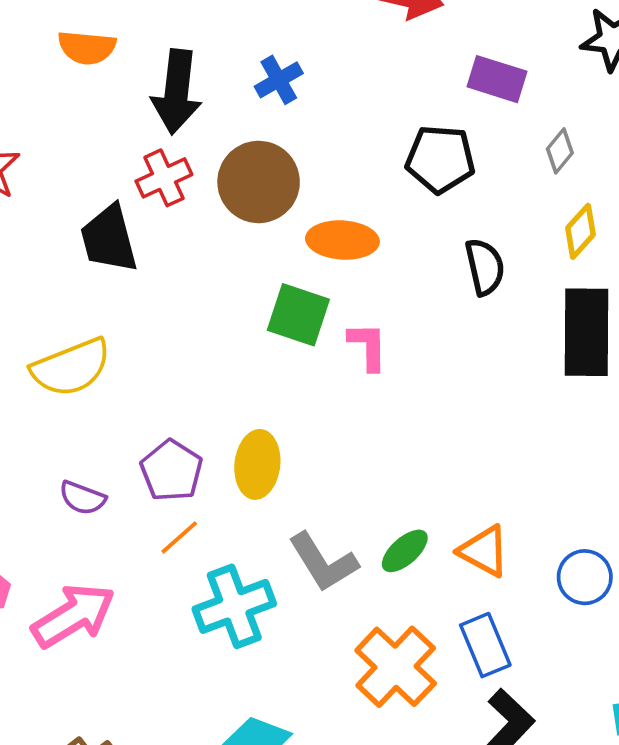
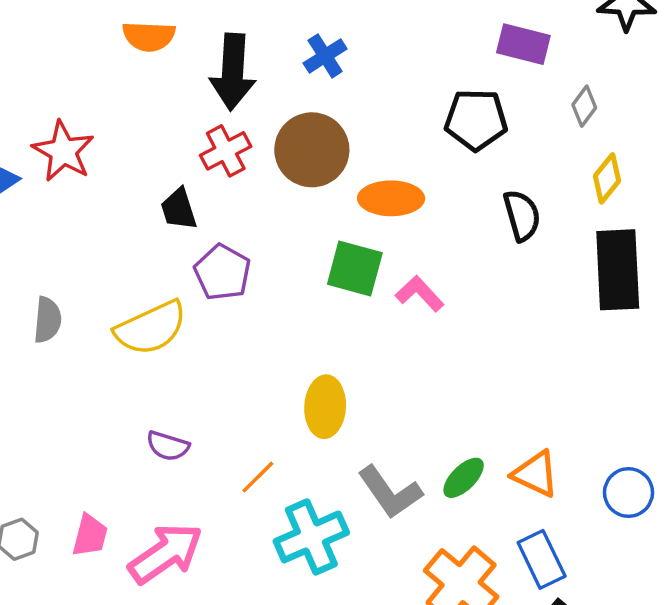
black trapezoid: (109, 239) -> (179, 209), size x0.7
pink L-shape: (368, 346) -> (420, 294), turned -39
purple pentagon: (172, 471) -> (222, 272), moved

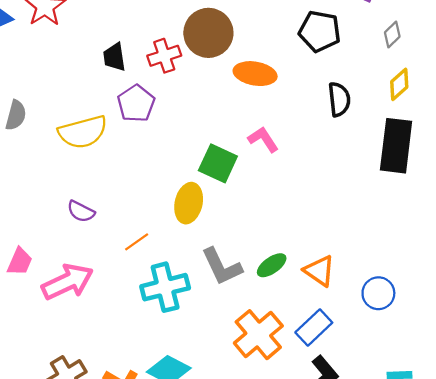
red cross: (226, 151) -> (164, 56), moved
green square: (355, 269) -> (218, 163), moved
blue rectangle: (542, 559) -> (314, 328), turned 63

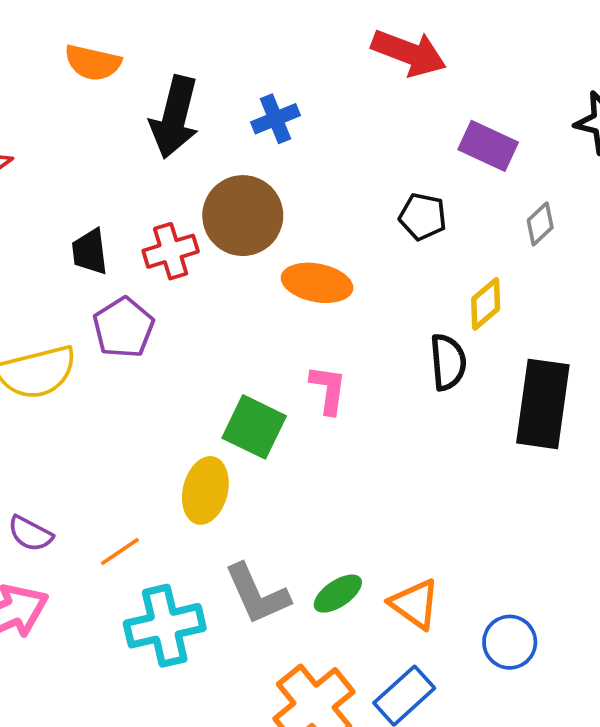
black pentagon: (320, 31) -> (423, 217), size x0.7
yellow diamond: (399, 84) -> (486, 304), moved
black semicircle: (339, 99) -> (448, 362), moved
pink L-shape: (263, 139) -> (328, 390), turned 40
purple semicircle: (81, 211) -> (30, 534), moved

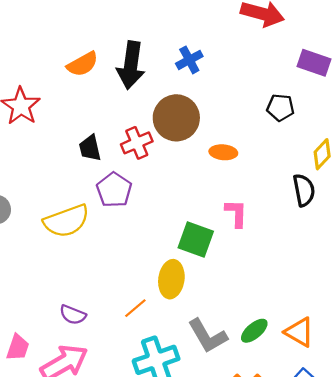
orange semicircle: (93, 63) -> (83, 64), moved, turned -36
orange ellipse: (317, 283) -> (223, 152), size x0.7
orange line: (120, 552) -> (135, 308), moved

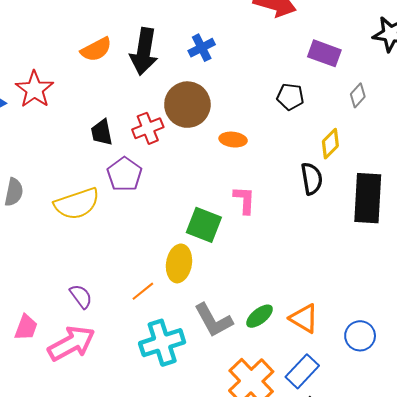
purple semicircle: (73, 315) -> (81, 296), turned -150

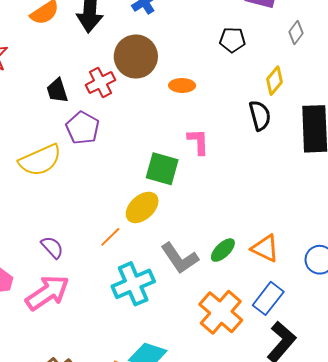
yellow ellipse: (179, 263) -> (142, 207), turned 44

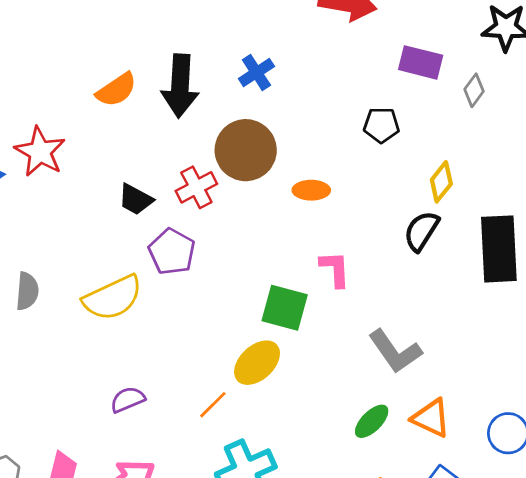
gray diamond: (296, 33) -> (474, 90), moved
black trapezoid: (57, 91) -> (136, 199), turned -44
black semicircle: (260, 115) -> (421, 231), turned -132
purple semicircle: (52, 247) -> (128, 400), moved, turned -70
gray L-shape: (180, 258) -> (395, 351), moved

